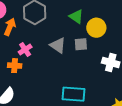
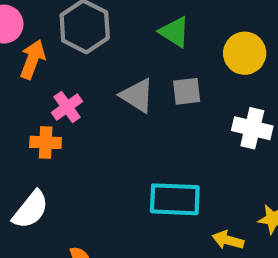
yellow circle: (96, 28) -> (245, 53), moved

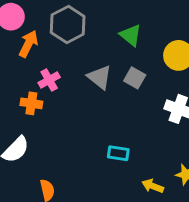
gray square: (187, 91) -> (135, 78), turned 30
cyan rectangle: (175, 199) -> (118, 153), size x0.6

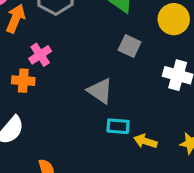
gray triangle: (100, 77) -> (100, 91), moved
yellow arrow: (153, 186) -> (145, 141), moved

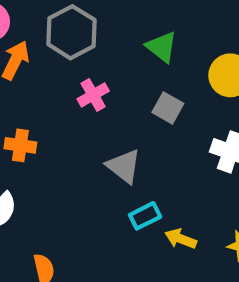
pink cross: (40, 55) -> (93, 95), moved
cyan rectangle: (118, 126) -> (145, 216), turned -35

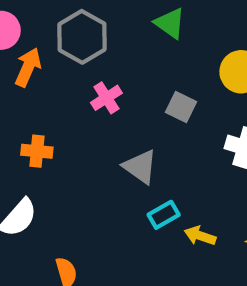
green triangle: (162, 47) -> (170, 23), moved

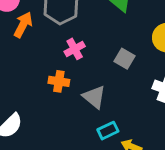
orange cross: (37, 151) -> (59, 81), moved

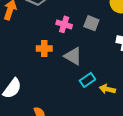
pink cross: (75, 49) -> (64, 24), moved, turned -35

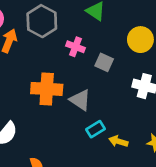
pink cross: (64, 24) -> (76, 47), moved
orange cross: (44, 48) -> (47, 89), size x1.6

